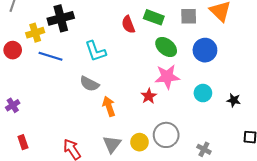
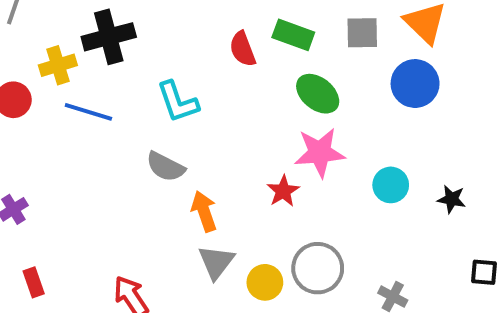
blue circle: (205, 50) -> (415, 84), moved
gray triangle: (112, 144) -> (216, 262), moved

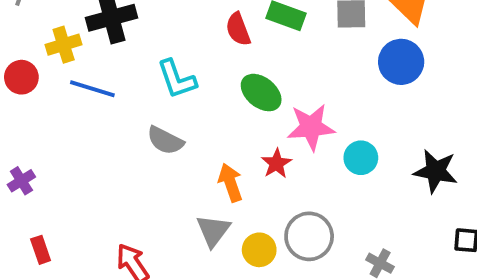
green ellipse: (318, 94) -> (261, 93), moved
cyan circle: (391, 185) -> (361, 158), moved
black star: (452, 199) -> (436, 171), size x1.6
orange arrow: (204, 211) -> (230, 183), moved

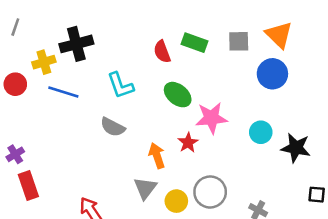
cyan circle: (361, 158) -> (261, 132), moved
red rectangle: (41, 250) -> (28, 185), moved, size x1.5

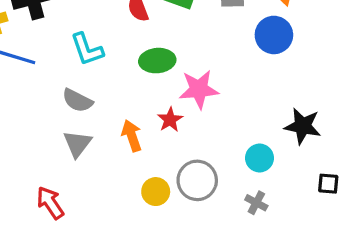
green ellipse: (178, 95) -> (157, 61), turned -44
cyan circle: (261, 132) -> (260, 158), moved
gray triangle: (145, 188) -> (77, 144), moved

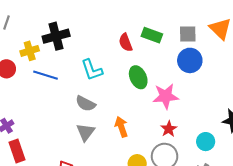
blue circle: (274, 35) -> (190, 60), moved
green ellipse: (157, 61) -> (138, 77), turned 70
red star: (170, 120) -> (169, 129), moved

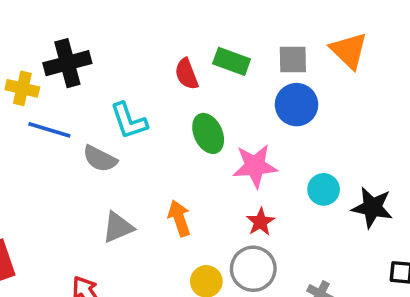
yellow cross: (30, 51) -> (22, 88), turned 30
gray semicircle: (86, 104) -> (100, 159), moved
gray triangle: (86, 132) -> (118, 227), turned 30
cyan circle: (206, 142) -> (324, 189), moved

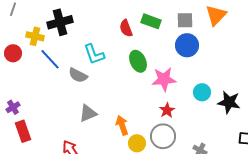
orange triangle: (349, 51) -> (216, 15), turned 30
blue line: (49, 130) -> (50, 59), turned 30
orange arrow: (179, 218) -> (122, 125), moved

